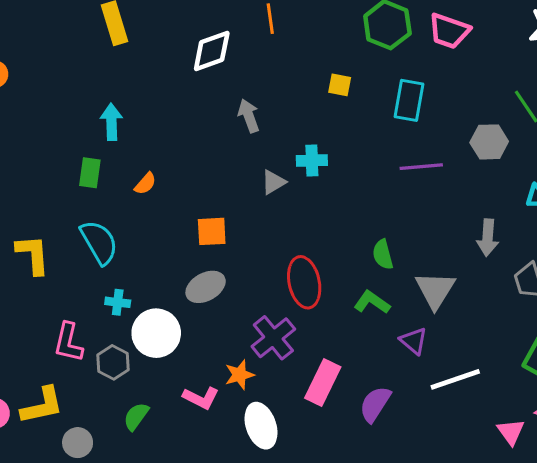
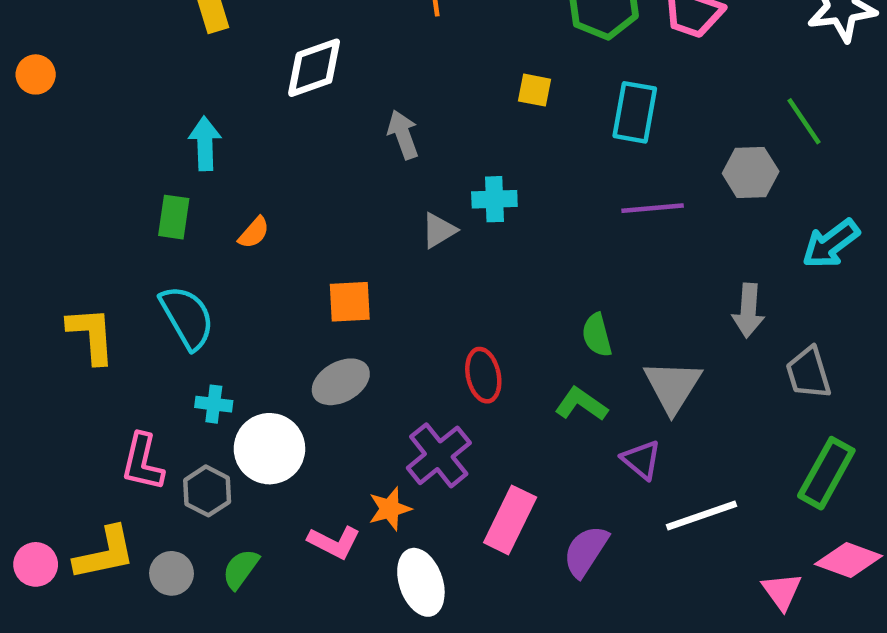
white diamond: (212, 51) -> (314, 68), moved
red ellipse: (304, 282) -> (483, 375), size x0.7
gray circle: (78, 443) -> (171, 573), moved

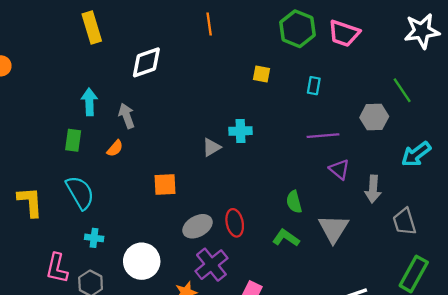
cyan rectangle: (635, 112) -> (314, 86), size x0.6
gray arrow: (403, 135) -> (127, 116), moved
gray ellipse: (341, 382) -> (198, 226), moved
white circle: (269, 449) -> (142, 261), moved
purple triangle: (641, 460) -> (339, 169), moved

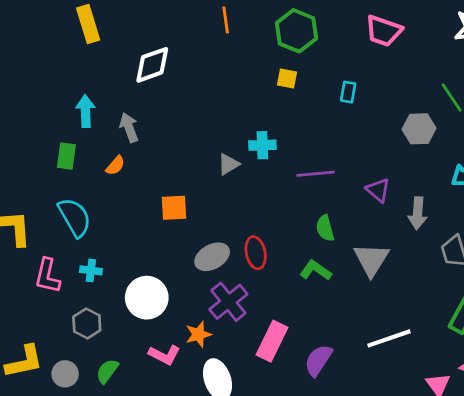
green hexagon: (297, 29) -> (296, 31), moved
purple line: (323, 136) -> (316, 174), moved
pink L-shape: (57, 268) -> (47, 276), moved

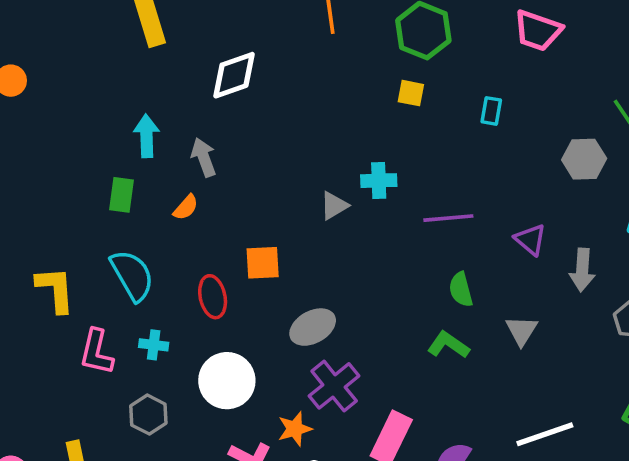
red ellipse: (256, 253) -> (213, 297), moved
gray triangle: (371, 260) -> (522, 331), size x0.7

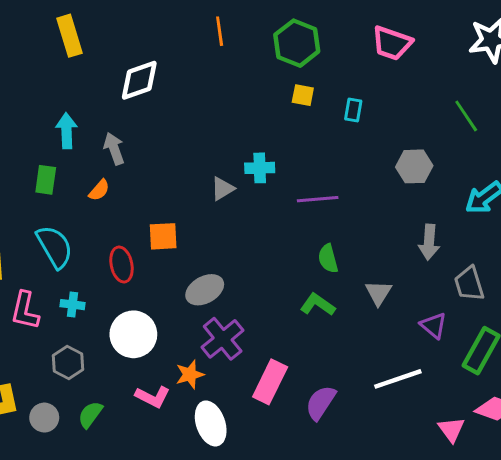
yellow square: (411, 93) -> (303, 95), moved
gray hexagon: (584, 159) -> (414, 166), moved
purple triangle: (531, 240) -> (434, 325), moved

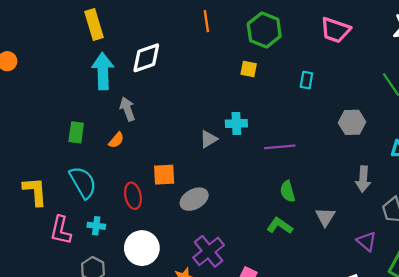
yellow square: (303, 95) -> (249, 69), moved
cyan arrow: (67, 131) -> (103, 71), moved, size x1.4
gray ellipse: (205, 290) -> (194, 199), moved

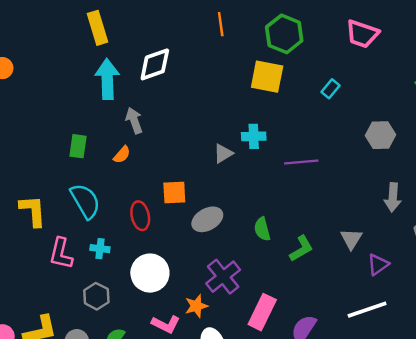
yellow square: (249, 69) -> (267, 77), size x1.8
cyan rectangle: (306, 80) -> (331, 89), turned 30
green semicircle: (288, 191) -> (262, 229), moved
green L-shape: (280, 226) -> (301, 249), turned 115
purple triangle: (367, 241) -> (378, 264), moved, turned 45

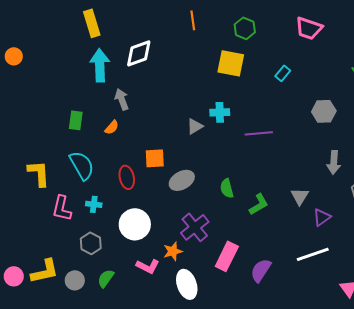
green hexagon: (284, 34) -> (245, 28), size x0.7

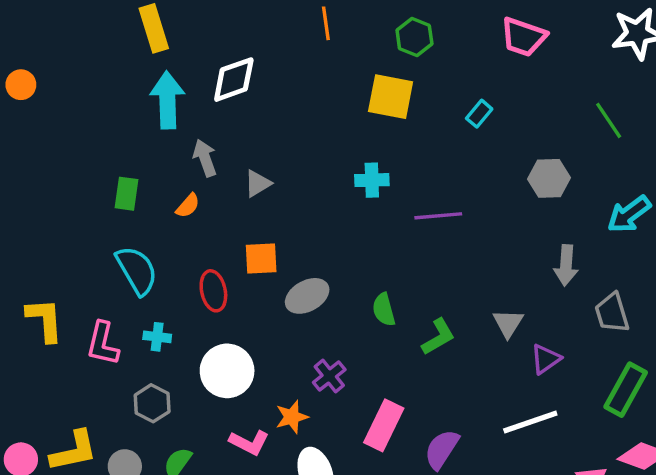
gray triangle: (195, 126) -> (258, 183), moved
yellow L-shape: (39, 173) -> (45, 320), moved
purple cross: (195, 227) -> (329, 376), size x0.7

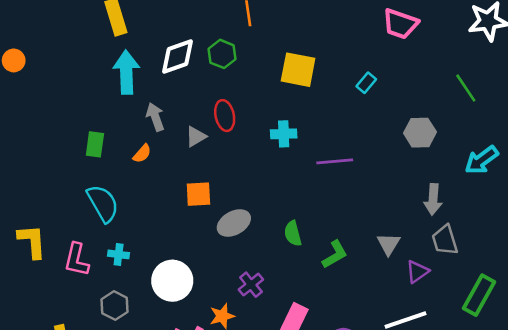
green hexagon: (414, 37) -> (222, 54), moved
red ellipse: (213, 291) -> (225, 116), moved
gray trapezoid: (612, 313) -> (445, 240), moved

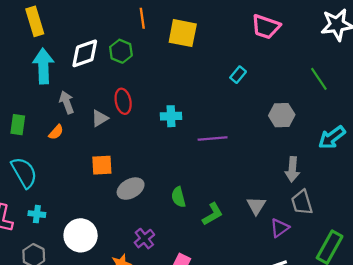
yellow square: (298, 70) -> (183, 33), moved

